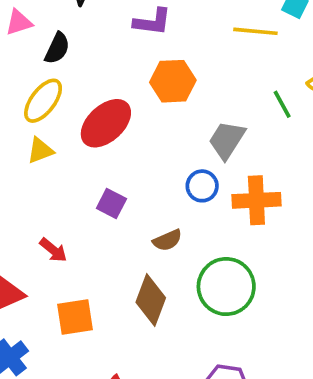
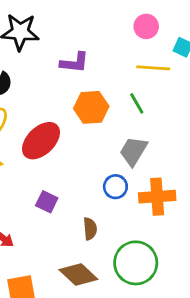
green line: (282, 104) -> (137, 103), moved
brown semicircle: (167, 240) -> (90, 229), turned -70
brown diamond: (151, 300) -> (78, 275), turned -66

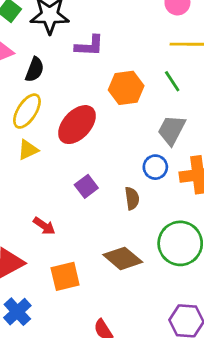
purple L-shape: (75, 63) -> (89, 46), moved
purple square: (47, 202) -> (86, 186), turned 30
brown semicircle: (90, 229) -> (132, 198), moved

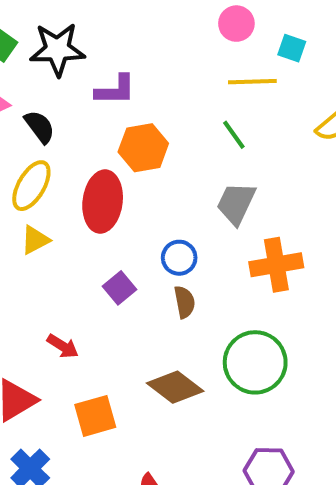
black semicircle: (35, 70) -> (40, 127), turned -55
orange hexagon: (126, 88) -> (143, 148), moved
red ellipse: (77, 125) -> (103, 202), turned -33
blue circle: (155, 167) -> (179, 258), moved

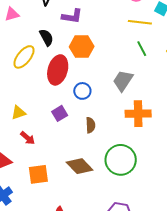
black semicircle: (40, 127) -> (46, 37), moved
green line: (234, 135) -> (142, 49), moved
yellow triangle: (35, 240) -> (18, 113), moved
blue circle: (179, 258) -> (82, 91), moved

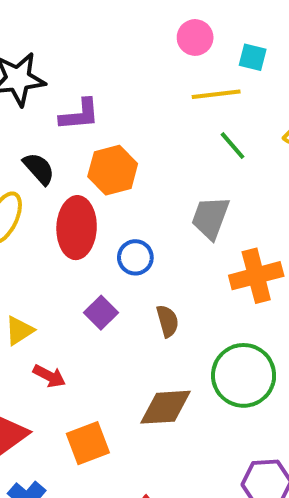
brown diamond: (80, 166) -> (165, 407), turned -36

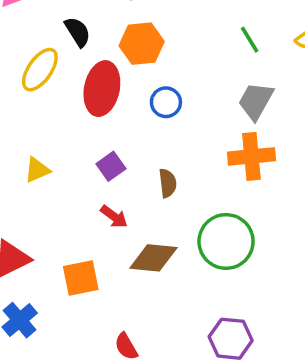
gray trapezoid: (210, 218) -> (256, 101), moved
blue circle: (135, 257) -> (166, 102), moved
red arrow: (49, 376) -> (114, 217), moved

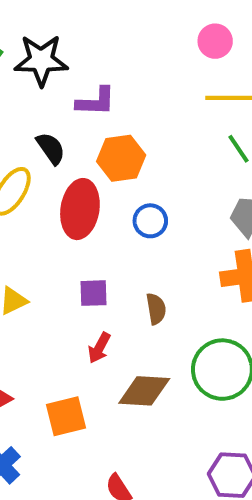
purple square: (111, 166) -> (94, 293), turned 36
red arrow: (114, 217) -> (99, 348), turned 84

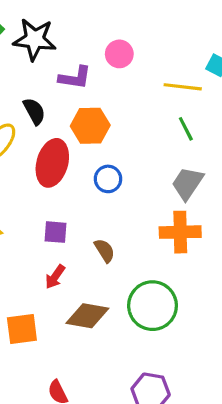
pink circle: (215, 41) -> (119, 54), moved
brown semicircle: (156, 309) -> (105, 251), turned -30

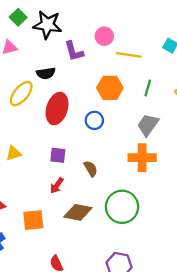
purple L-shape: (75, 78) -> (74, 51), turned 65
yellow line: (183, 87) -> (129, 55), moved
black semicircle: (34, 111) -> (46, 73), turned 108
orange hexagon: (90, 126) -> (110, 88), moved
green line: (186, 129) -> (148, 88), turned 42

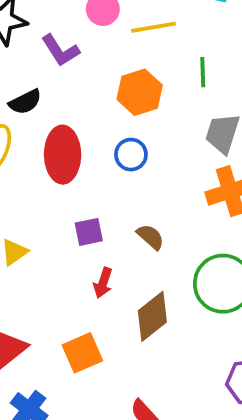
brown diamond: (78, 212) -> (152, 316), turned -32

